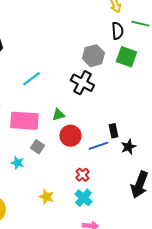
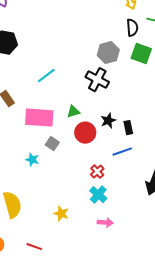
blue line: (98, 146) -> (122, 152), moved
black star: (128, 147) -> (108, 121), moved
yellow star: (46, 197) -> (61, 214), moved

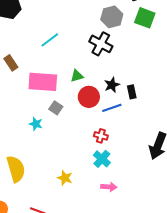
blue line: (122, 152) -> (112, 108), moved
red cross: (97, 172) -> (101, 136), turned -32

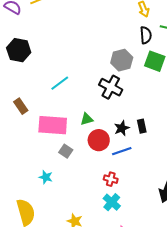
black rectangle: (132, 92) -> (142, 126), moved
cyan star: (36, 124) -> (46, 177), moved

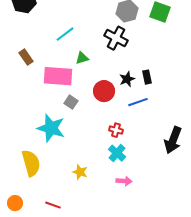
green triangle: (87, 119) -> (82, 58), moved
blue line: (122, 151) -> (138, 102), moved
cyan star: (46, 177) -> (51, 128), size x2.0

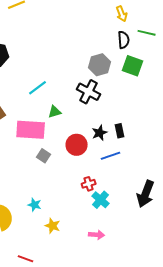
cyan star: (51, 128) -> (35, 205), moved, size x0.5
red cross: (116, 130) -> (89, 184), turned -32
cyan cross: (117, 153) -> (101, 200), moved

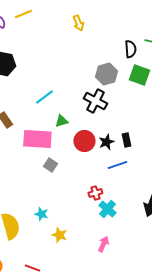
yellow arrow: (122, 14) -> (78, 23), moved
red circle: (77, 145) -> (84, 141), moved
pink arrow: (97, 235) -> (103, 244), turned -70

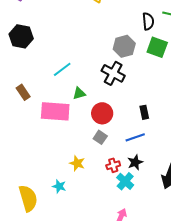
black star: (106, 142) -> (135, 162), moved
gray square: (50, 165) -> (100, 137), moved
yellow star: (59, 235) -> (77, 163), moved

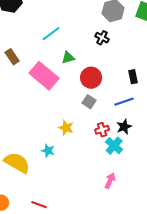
black cross: (113, 73) -> (102, 38), size x0.6
pink rectangle: (55, 111) -> (44, 76), turned 36
yellow semicircle: (28, 198) -> (17, 163), turned -44

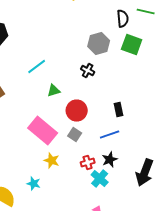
pink rectangle: (44, 76) -> (43, 130), moved

